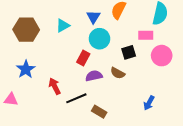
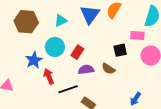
blue triangle: (93, 17) -> (90, 15), size x1.5
cyan circle: (100, 39) -> (55, 47), moved
blue star: (26, 69) -> (34, 60), moved

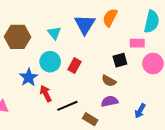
cyan triangle: (61, 21) -> (54, 33), turned -40
purple semicircle: (86, 70) -> (110, 101), moved

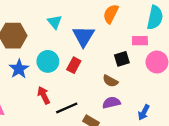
blue triangle: (85, 24) -> (83, 36), moved
cyan triangle: (54, 33) -> (55, 22), moved
blue star: (29, 77) -> (19, 69), moved

